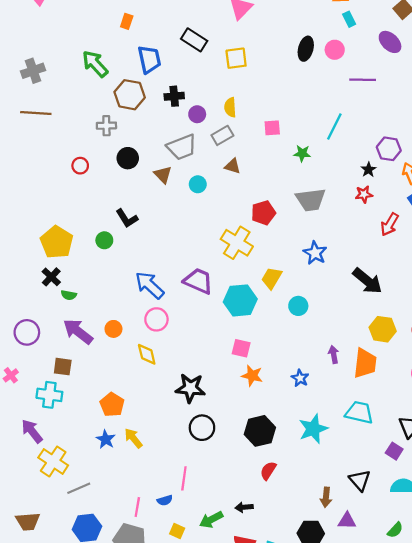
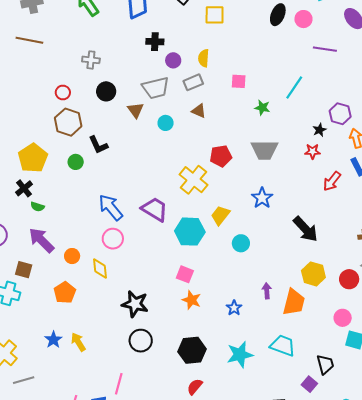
brown hexagon: (130, 95) -> (68, 122), moved
orange circle: (113, 329) -> (72, 256), moved
orange pentagon: (112, 405) -> (65, 292), moved

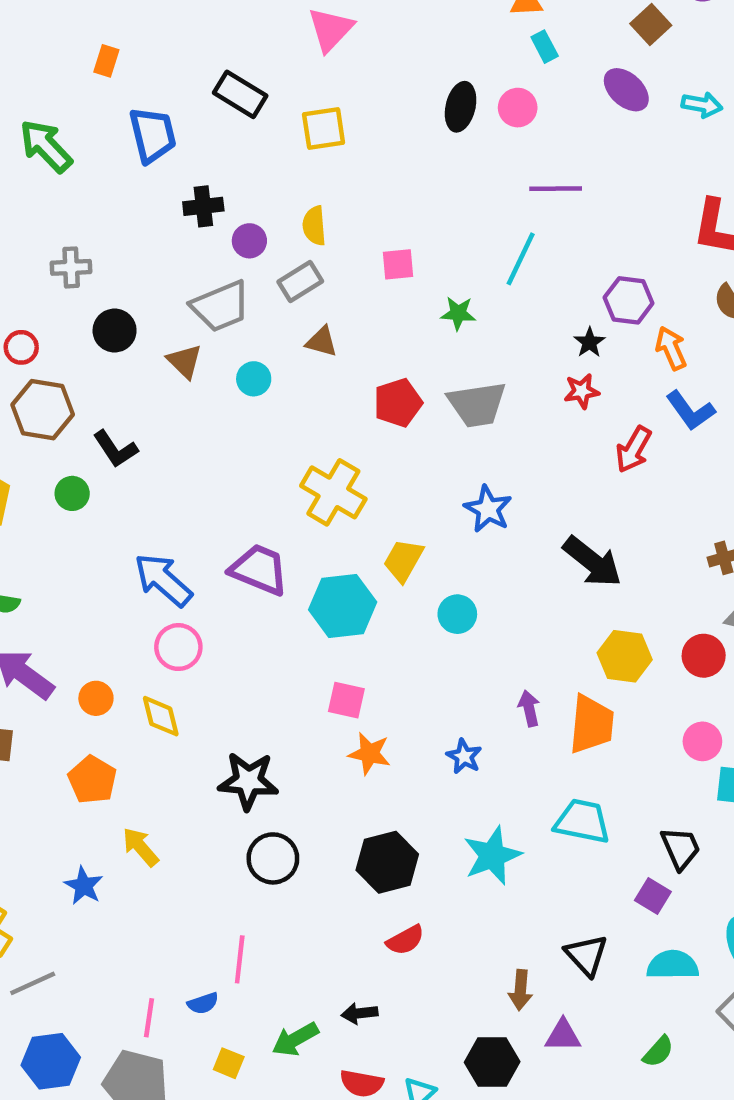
purple line: (325, 49) -> (556, 189), moved
red pentagon: (221, 156) -> (398, 403), moved
yellow arrow: (78, 342) -> (140, 847), moved
red semicircle: (195, 387) -> (405, 940), turned -150

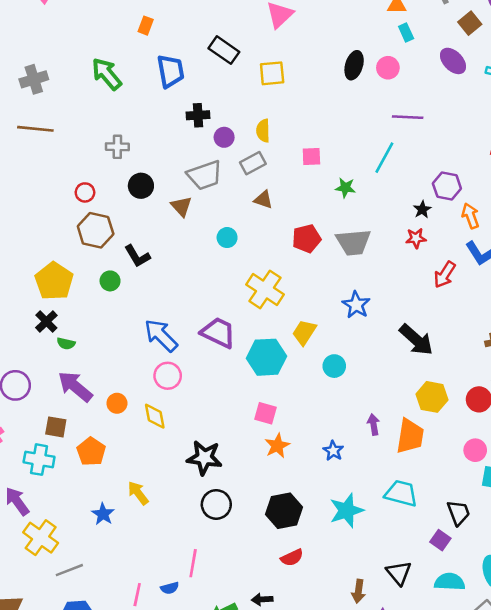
cyan circle: (254, 379) -> (227, 238), moved
orange star: (369, 754) -> (277, 446), turned 30
orange pentagon: (92, 780) -> (91, 452), moved

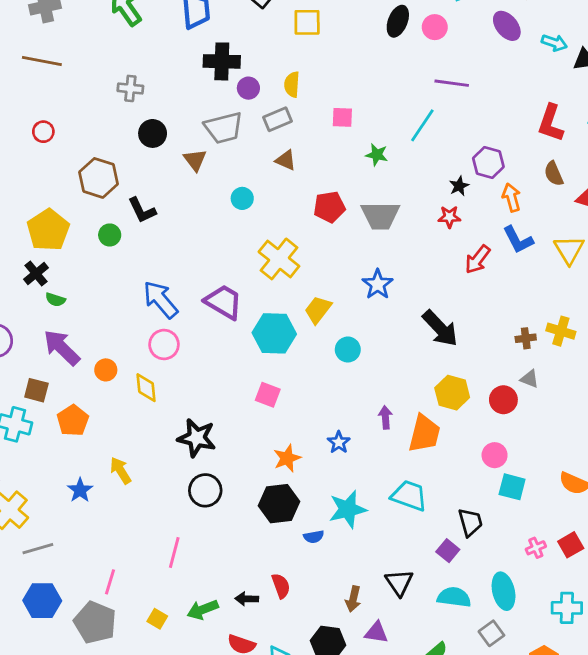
black cross: (198, 115) -> (222, 61), size x1.4
red circle: (85, 192) -> (43, 132), moved
orange star: (277, 446) -> (287, 458), moved
red semicircle: (292, 558) -> (281, 586), moved, turned -90
blue semicircle: (170, 588) -> (314, 537), moved

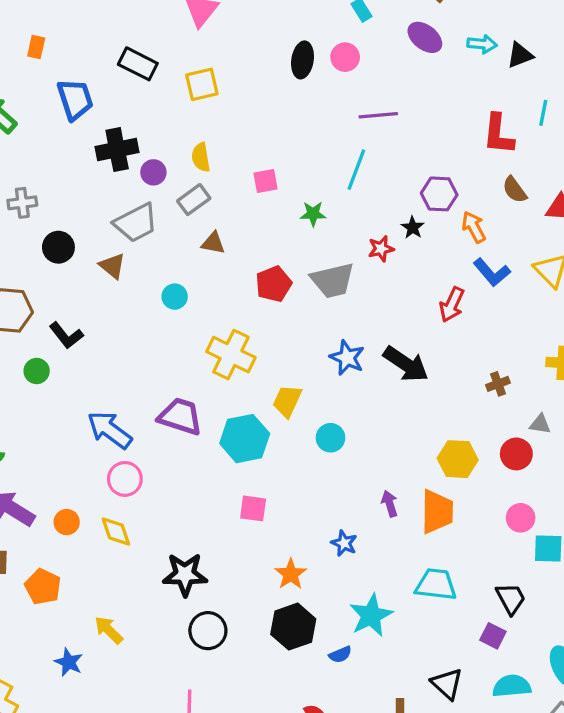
red star: (449, 217) -> (381, 249), moved
black arrow: (440, 328) -> (406, 364), moved
brown cross: (526, 338) -> (498, 384), moved

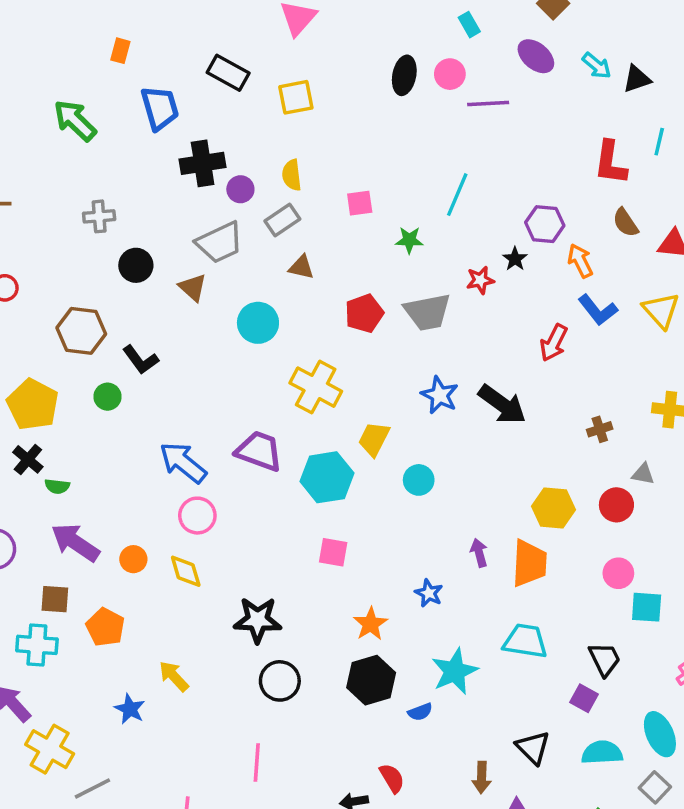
cyan arrow: (482, 44) -> (597, 66), turned 32
purple line: (378, 115) -> (488, 103), moved
cyan circle: (175, 297) -> (258, 323), size x1.5

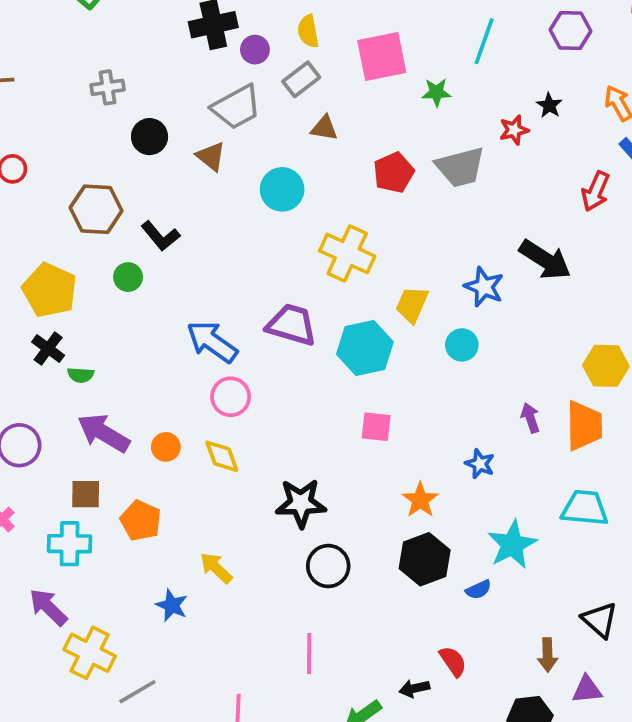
pink square: (360, 203) -> (382, 56), size x1.8
purple hexagon: (545, 224) -> (570, 31), moved
blue star: (440, 395) -> (484, 287), moved

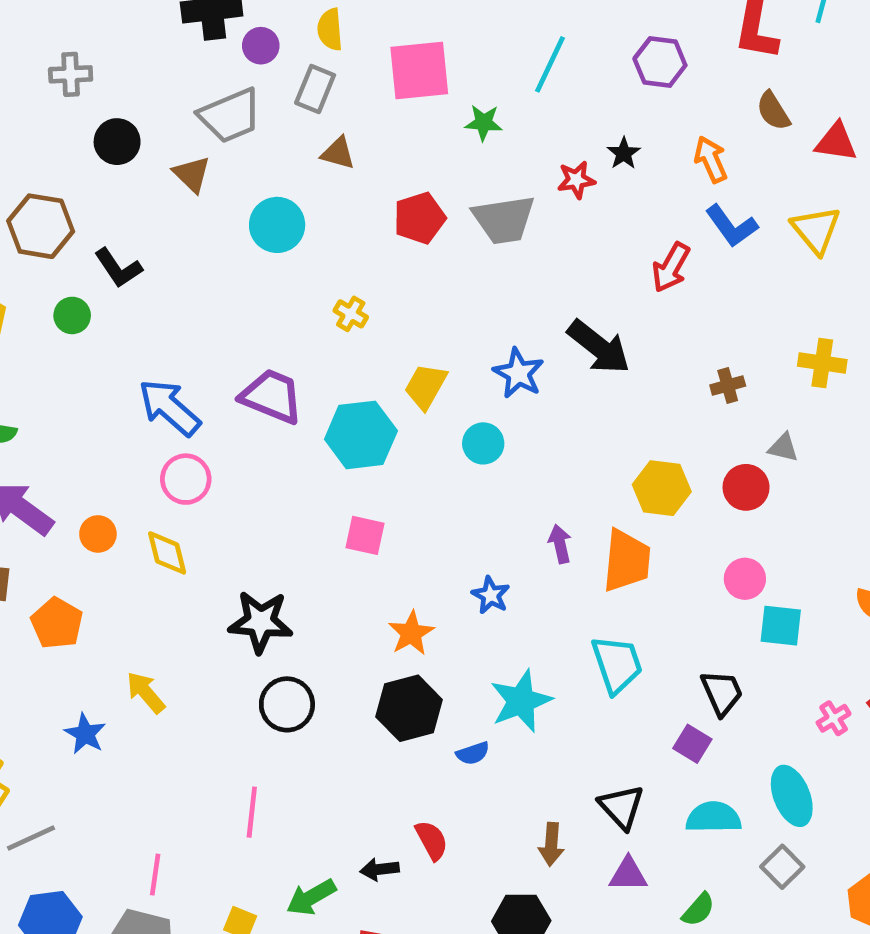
gray rectangle: (301, 79) -> (315, 89), turned -36
yellow cross: (347, 253) -> (351, 314), size x0.5
cyan trapezoid: (585, 508) -> (617, 664), turned 60
purple triangle: (587, 690) -> (628, 874), moved

